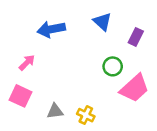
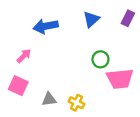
blue triangle: (102, 22) -> (91, 19), turned 36
purple rectangle: (136, 37) -> (128, 18), moved
pink trapezoid: (134, 88) -> (120, 79), turned 36

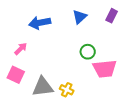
gray triangle: (49, 99) -> (43, 87), size x1.6

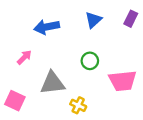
green circle: (88, 52) -> (90, 61), moved
pink square: (16, 75) -> (15, 101), moved
gray triangle: (43, 87) -> (52, 83), moved

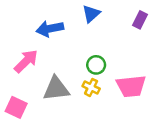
blue triangle: (93, 20) -> (91, 14), moved
pink arrow: (24, 57) -> (26, 61), size x1.5
yellow cross: (78, 105) -> (91, 87), moved

